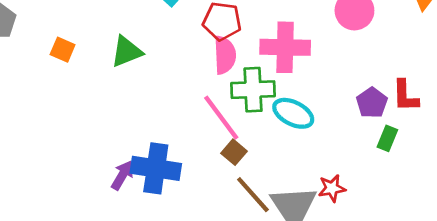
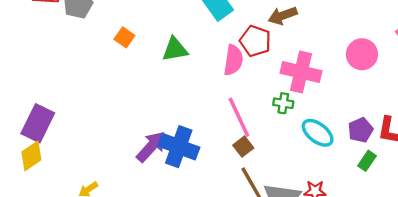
pink semicircle: (225, 55) -> (233, 60), moved
green cross: (253, 90) -> (283, 103), moved, size x0.6
cyan ellipse: (293, 113) -> (318, 133), moved
purple arrow: (122, 175) -> (151, 147), size x1.4

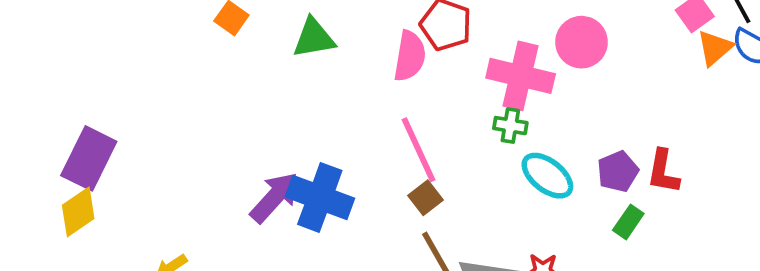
pink circle: (362, 54) -> (582, 42), moved
green cross: (283, 103) -> (510, 126), moved

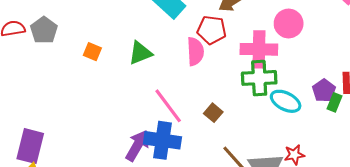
green cross: (510, 126) -> (259, 78), size x1.8
pink line: (419, 150) -> (168, 106), moved
brown square: (426, 198) -> (213, 113), moved
green rectangle: (628, 222) -> (334, 102), moved

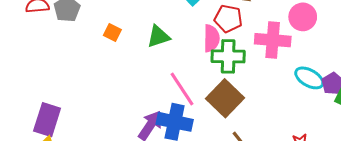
green cross: (259, 78) -> (228, 56), moved
cyan ellipse: (286, 101) -> (309, 78), moved
brown square: (213, 113) -> (225, 98), size x2.0

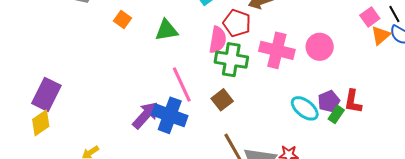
pink circle: (303, 17) -> (320, 47), moved
cyan ellipse: (309, 78) -> (305, 108), moved
brown square: (225, 98) -> (222, 100), size x0.6

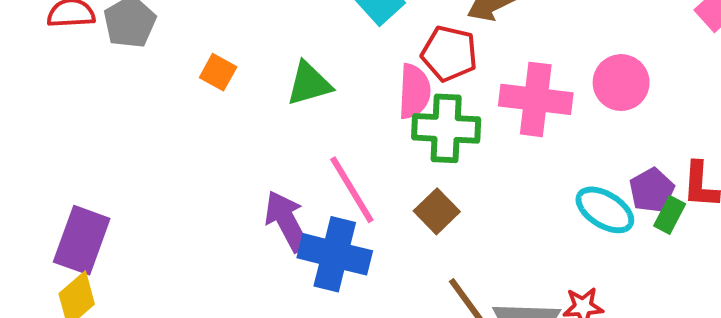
purple arrow: (146, 115) -> (287, 221), moved, turned -64

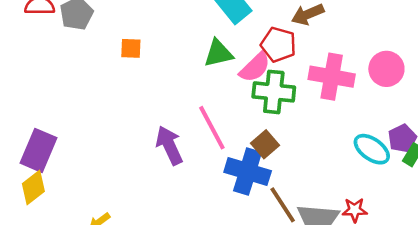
orange square: (218, 72) -> (131, 48), turned -30
green triangle: (309, 84) -> (218, 53), moved
pink semicircle: (414, 91) -> (255, 67), turned 40
blue cross: (335, 254) -> (248, 171), moved

